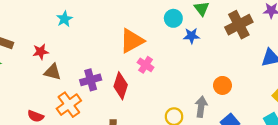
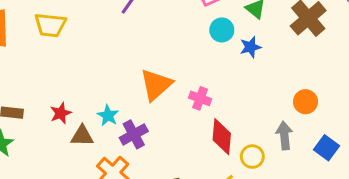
cyan star: (64, 19) -> (108, 115), moved
orange triangle: (132, 41) -> (156, 85), moved
red diamond: (121, 86) -> (222, 137), moved

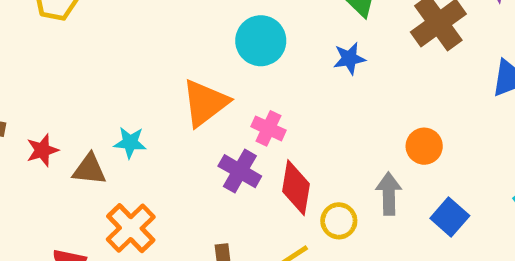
cyan circle: (222, 30) -> (261, 41), moved, size x1.4
red star: (61, 113) -> (42, 150), moved
cyan star: (108, 115) -> (130, 143), turned -30
purple cross: (134, 134) -> (240, 171), moved, turned -36

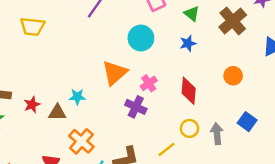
pink cross: (268, 128) -> (149, 83), turned 35
orange circle: (424, 146) -> (233, 76), moved
red diamond: (296, 188) -> (189, 91), moved
gray arrow: (389, 194) -> (217, 134), moved

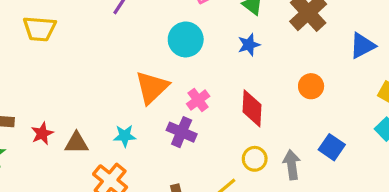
cyan star: (77, 97) -> (125, 136), moved

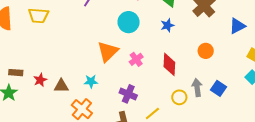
purple cross: (182, 132) -> (128, 94), moved
yellow circle: (255, 159) -> (179, 97), moved
gray arrow: (292, 165) -> (197, 88), moved

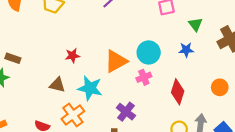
cyan circle: (129, 22) -> (149, 52), moved
red star: (40, 80) -> (72, 56), moved
cyan star: (91, 81) -> (90, 88), size x1.6

